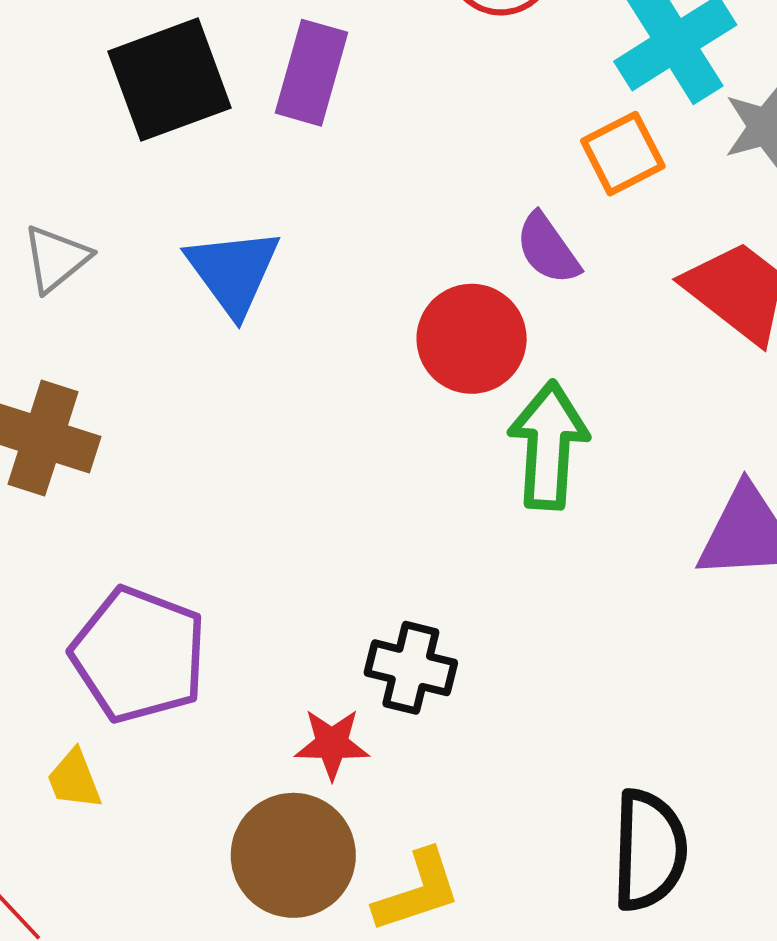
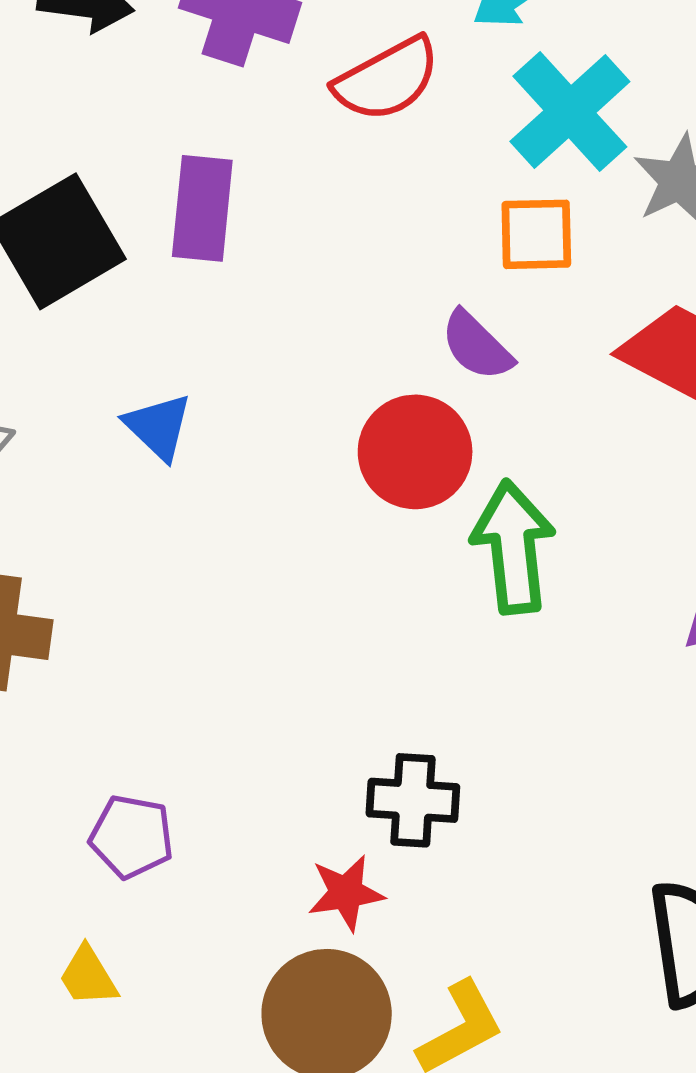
orange square: (623, 154) -> (536, 234), turned 36
blue triangle: (233, 272) -> (158, 427), size x0.7
purple pentagon: (139, 655) -> (132, 837), size x0.6

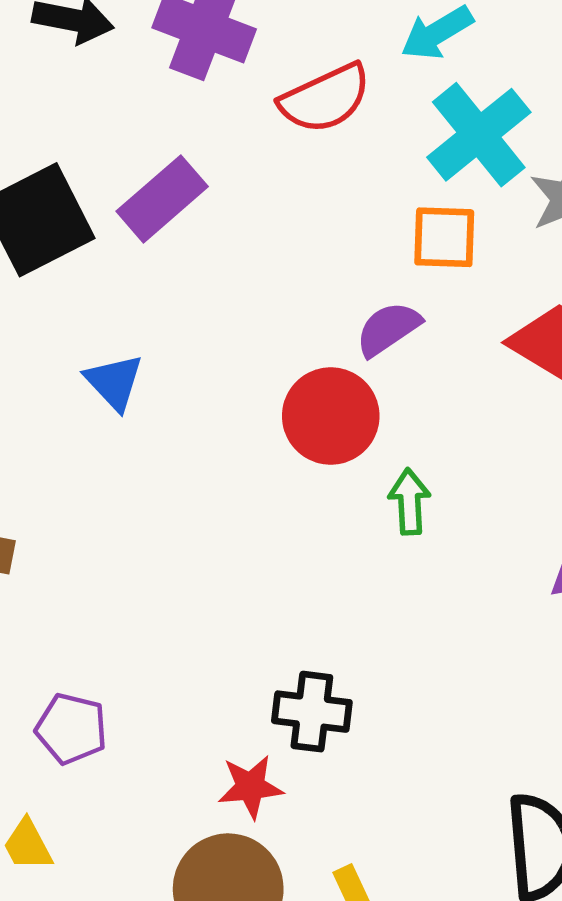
purple rectangle: (202, 208) -> (162, 199), turned 40
purple semicircle: (477, 346) -> (388, 329), turned 98
green arrow: (513, 547) -> (409, 502), size x0.6

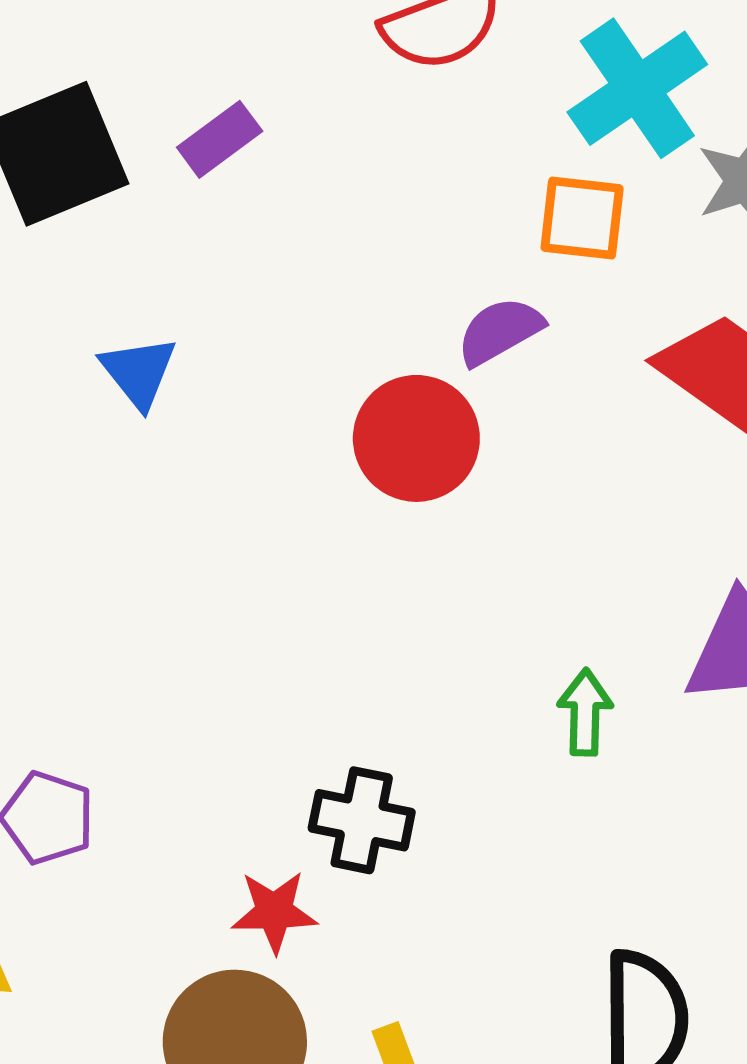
purple rectangle: (162, 199) -> (220, 139), size x0.7
green arrow: (409, 502) -> (585, 712), moved

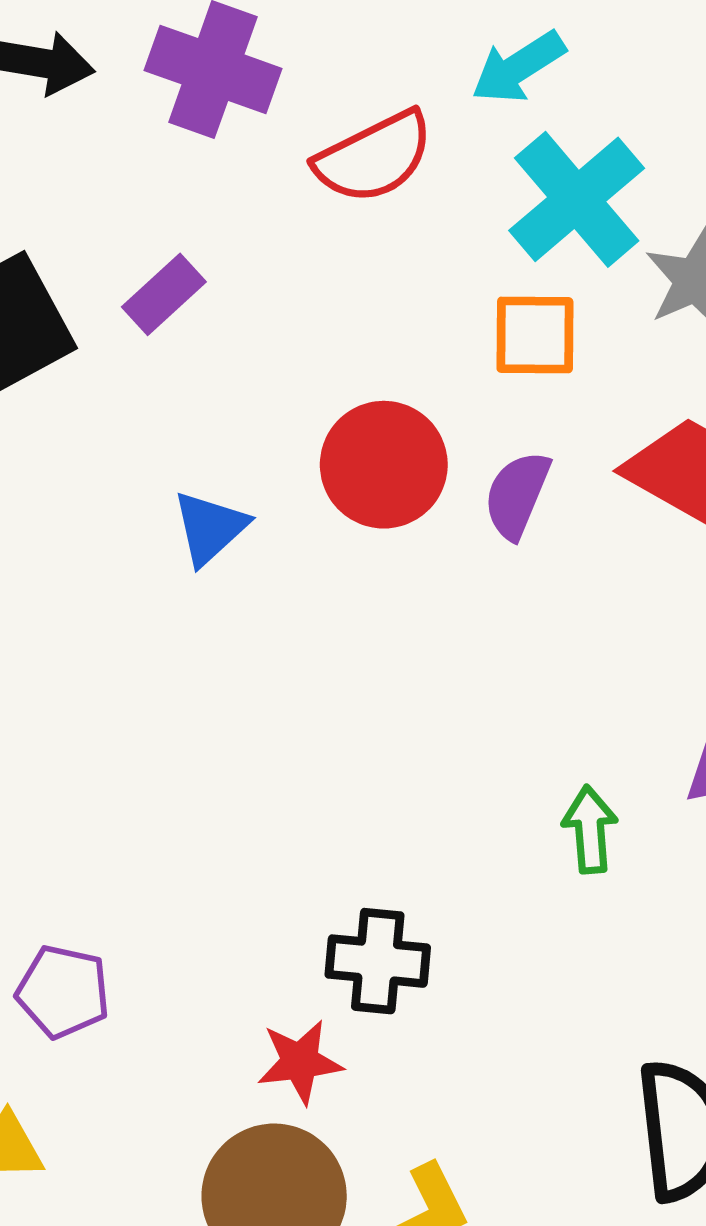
purple semicircle: (500, 331) -> (517, 495), moved, turned -32
blue triangle: (139, 372) -> (210, 528), moved, turned 32
red circle: (416, 438) -> (384, 465), moved

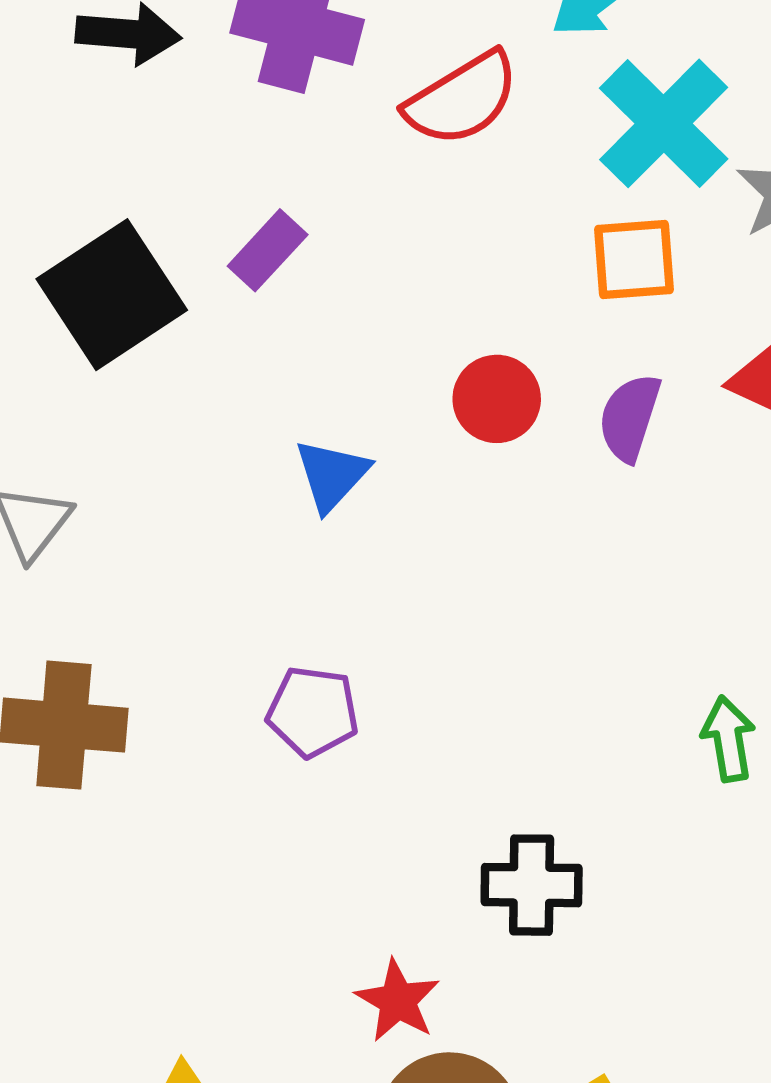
red circle: (384, 465) -> (497, 399), size x0.7
purple pentagon: (63, 992) -> (313, 712), moved
red star: (300, 1062) -> (398, 1001), moved, turned -30

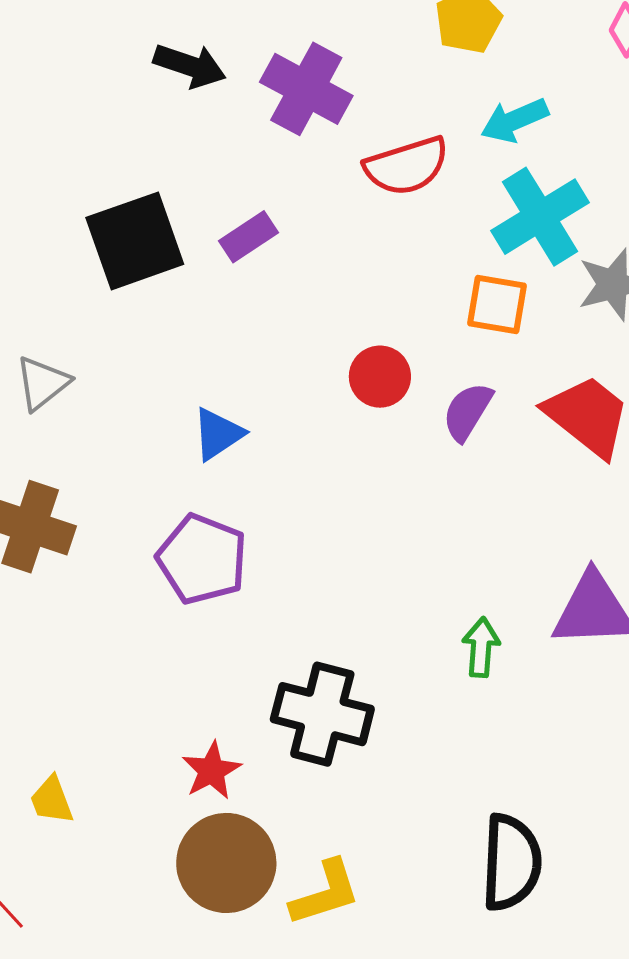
blue triangle: (332, 475) -> (218, 434), moved
purple pentagon: (313, 712) -> (202, 559), size x1.4
black cross: (532, 885) -> (322, 714), size x1.4

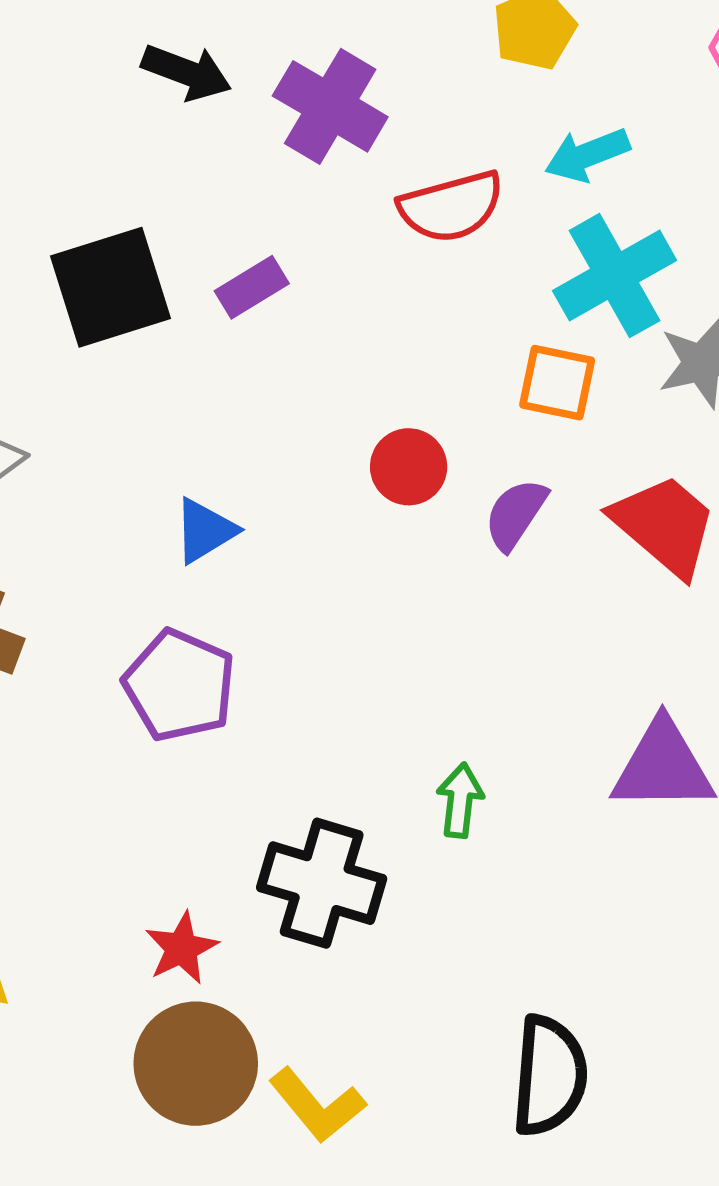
green arrow: (481, 647) -> (460, 800), moved
yellow L-shape: (325, 893) -> (317, 1105), turned 66

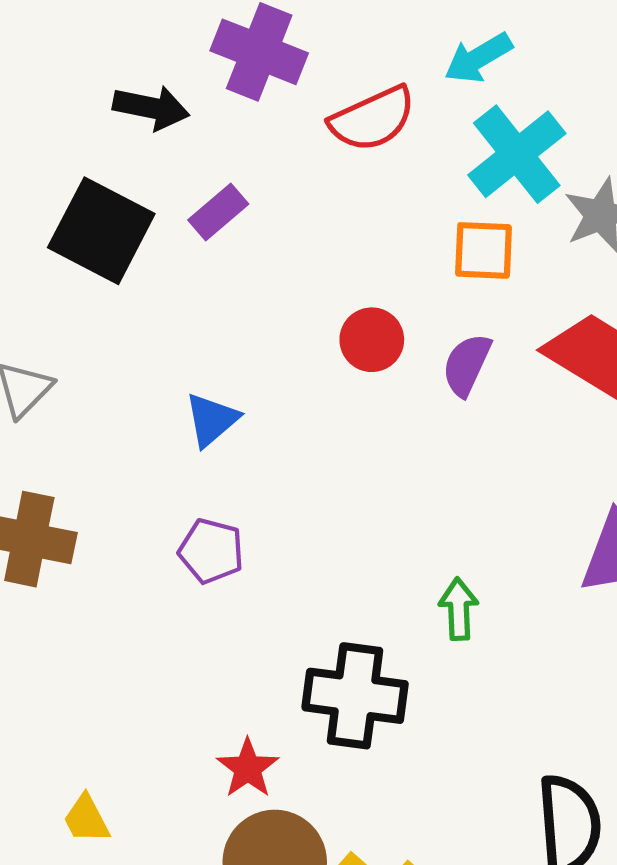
black arrow: (187, 72) -> (151, 108), moved
black square: (110, 287) -> (101, 231), turned -36
purple pentagon: (179, 685) -> (211, 551), size x0.7

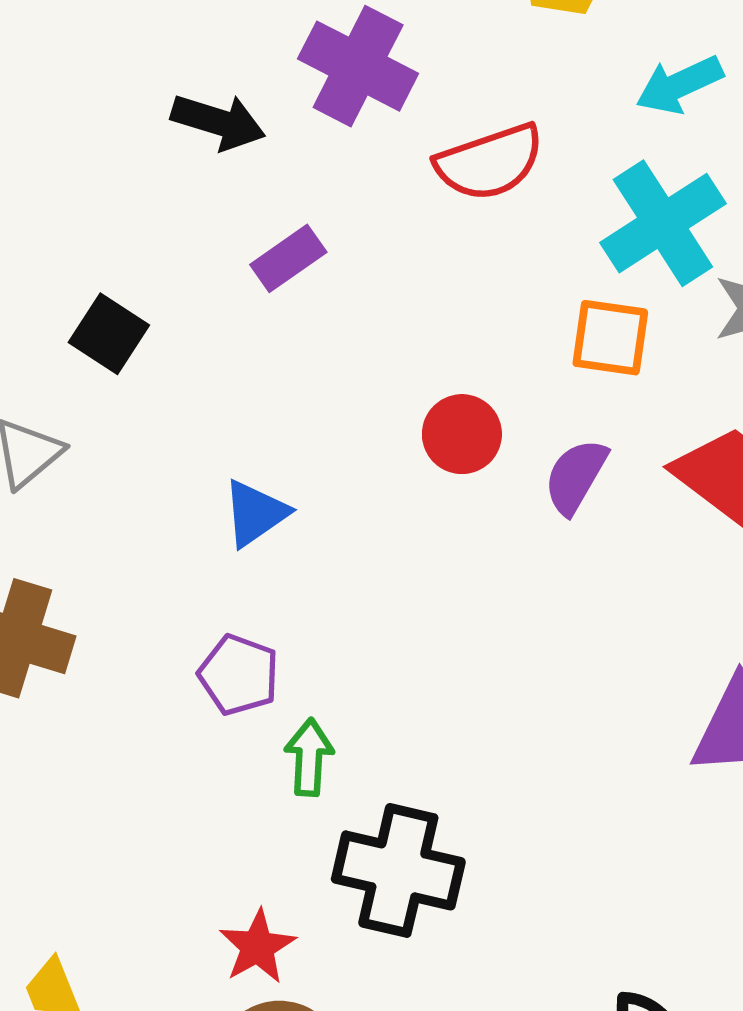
cyan arrow: (478, 58) -> (679, 85), moved
black square: (101, 231) -> (109, 334), moved, size x0.6
green arrow: (459, 609) -> (309, 757), moved

